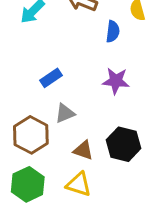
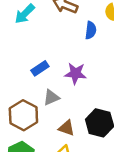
purple star: (116, 81) -> (75, 73), moved

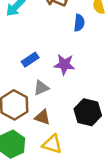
brown triangle: (67, 128) -> (42, 117), moved

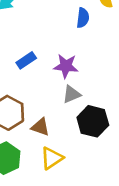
gray triangle: (41, 88) -> (72, 94), moved
yellow triangle: (52, 144) -> (52, 158), turned -50

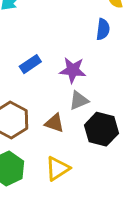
blue semicircle: (83, 18) -> (103, 29), moved
brown triangle: (40, 127) -> (55, 123), moved

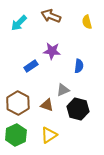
blue semicircle: (103, 29) -> (79, 66), moved
purple star: (73, 70) -> (52, 51), moved

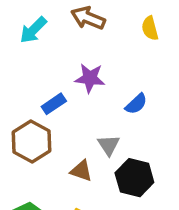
blue semicircle: (79, 66) -> (136, 104), turned 40
gray triangle: (63, 90) -> (109, 145), turned -40
brown hexagon: (18, 103) -> (32, 142), moved

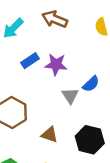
blue rectangle: (54, 104) -> (30, 61), moved
gray triangle: (109, 145) -> (70, 96), moved

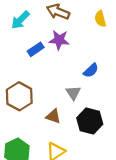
purple star: (56, 65) -> (59, 40), moved
gray triangle: (70, 96) -> (73, 93), moved

